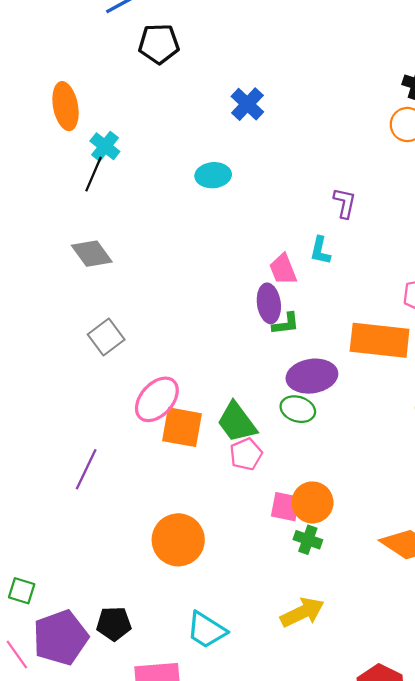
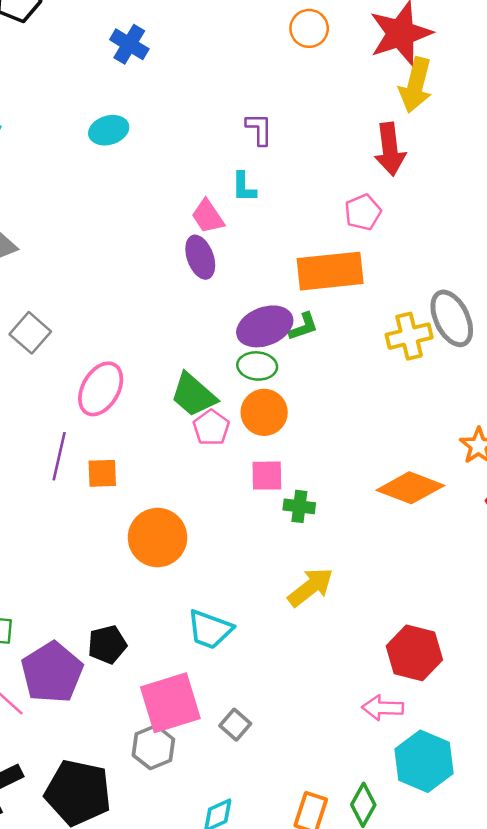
green L-shape: (286, 324) -> (303, 327), moved
orange square: (182, 427) -> (102, 473), moved, size x0.7
purple line: (86, 469) -> (59, 456), moved
orange circle: (312, 502) -> (264, 412), moved

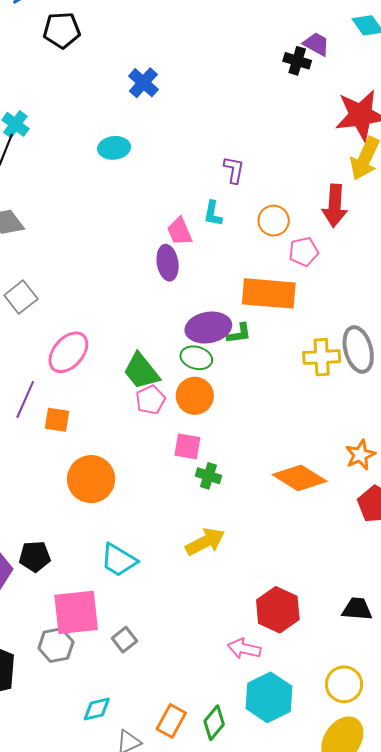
orange circle: (309, 28) -> (274, 221), moved

